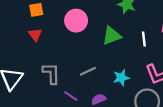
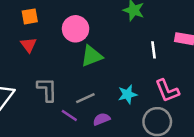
green triangle: (112, 36) -> (92, 56), moved
gray line: (88, 71) -> (85, 98), moved

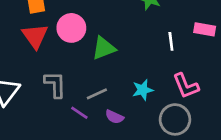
pink circle: (76, 29) -> (71, 28), moved
red triangle: (28, 45) -> (35, 36), size x1.5
purple semicircle: (102, 119) -> (114, 117), turned -133

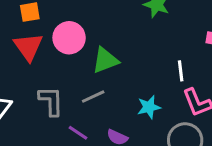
white line: (171, 41) -> (181, 71), moved
gray line: (97, 94) -> (93, 97), moved

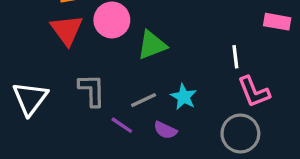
gray line: (93, 97) -> (144, 100), moved
cyan star: (149, 107) -> (184, 97), moved, turned -30

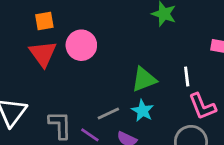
green triangle: (152, 45) -> (144, 79), moved
gray L-shape: (92, 90) -> (60, 125), moved

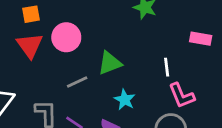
green triangle: (144, 79) -> (110, 63), moved
gray line: (108, 114) -> (77, 82), moved

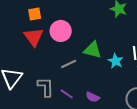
green triangle: (110, 63) -> (93, 50), turned 36
cyan star: (125, 100) -> (116, 61), moved

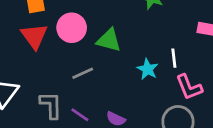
green triangle: (93, 50) -> (109, 40), moved

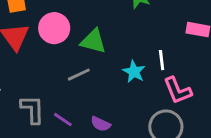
gray line: (83, 73) -> (79, 75), moved

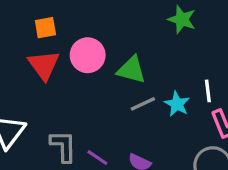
gray line: (79, 75) -> (143, 104), moved

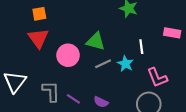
pink circle: (88, 55) -> (68, 55), moved
white line: (208, 91) -> (141, 47), moved

